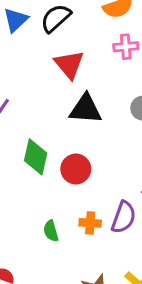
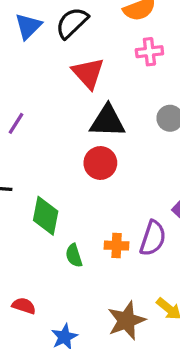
green diamond: (36, 157) -> (46, 216), moved
red circle: (76, 169) -> (100, 163), moved

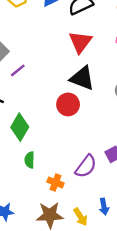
purple line: (16, 123) -> (18, 70), moved
orange cross: (117, 246) -> (55, 182), moved

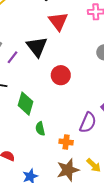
black triangle: (82, 78) -> (37, 47), moved, turned 45

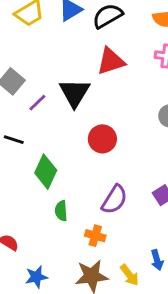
red triangle: (58, 21) -> (111, 61), turned 40
purple semicircle: (88, 123) -> (114, 200), moved

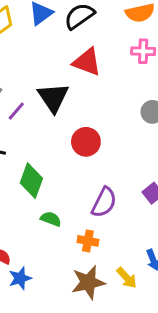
red triangle: (111, 61) -> (87, 62), turned 44
green semicircle: (61, 211) -> (51, 219), turned 120
blue star: (36, 277) -> (20, 278), moved

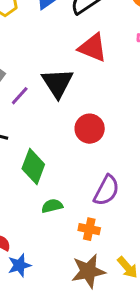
green semicircle: (51, 219) -> (52, 206), turned -36

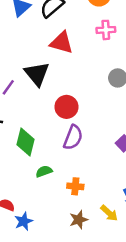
purple semicircle: (106, 190) -> (73, 137), moved
brown star: (88, 271) -> (79, 220), size x0.7

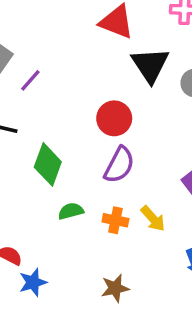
black triangle: (37, 74) -> (150, 65), moved
orange cross: (75, 186) -> (115, 220), moved
yellow arrow: (109, 213) -> (153, 219), moved

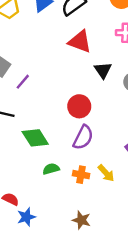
black triangle: (150, 65) -> (103, 70), size x0.7
green diamond: (48, 164) -> (35, 138), turned -52
brown star: (115, 288) -> (81, 220), turned 30

